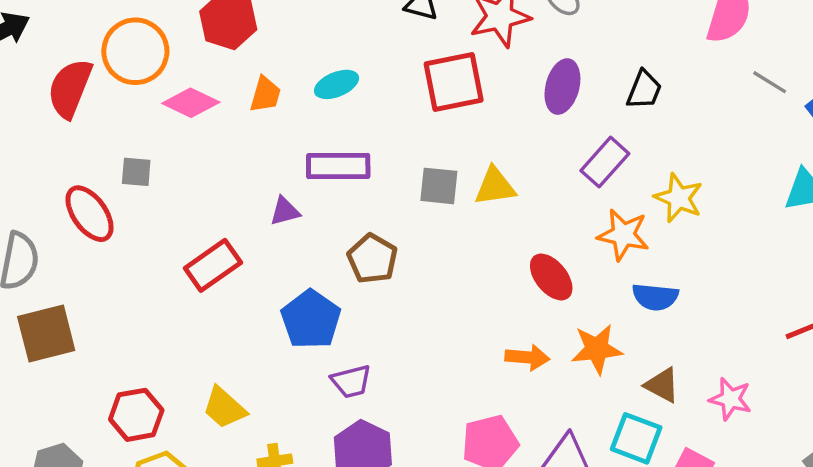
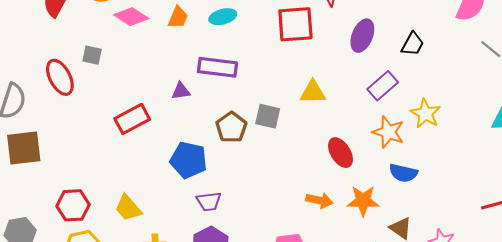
gray square: (439, 186) -> (268, 116), moved
blue pentagon: (311, 319) -> (189, 160), turned -30

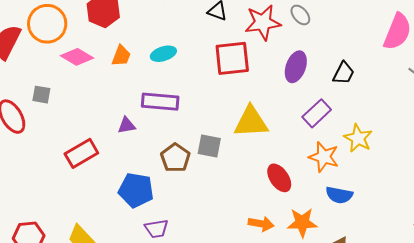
yellow triangle: (313, 92) -> (251, 122), size x1.4

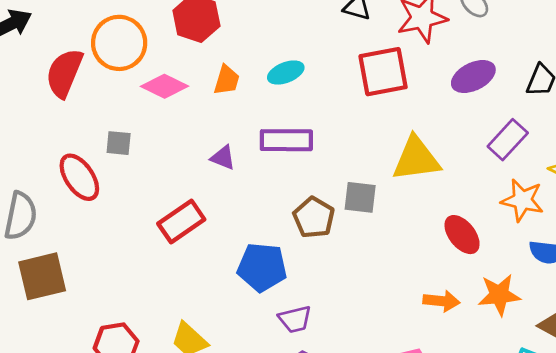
purple ellipse: (296, 67) -> (473, 77), turned 48
purple triangle: (126, 125) -> (223, 158), moved, turned 36

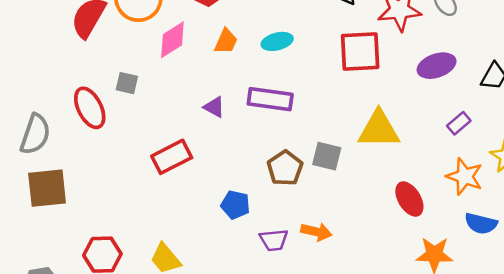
pink diamond: (165, 86) -> (172, 40), turned -66
purple rectangle: (508, 140) -> (459, 123), size x0.7
blue pentagon: (262, 267) -> (235, 205), size x0.7
orange arrow: (441, 301) -> (316, 232), moved
purple trapezoid: (295, 319) -> (274, 240), moved

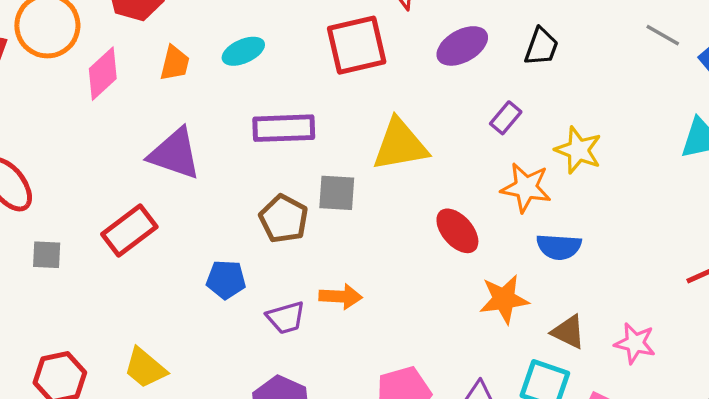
gray square: (127, 83) -> (47, 255), moved
purple rectangle: (270, 99) -> (284, 128), moved
purple triangle: (214, 107) -> (175, 154), size x1.8

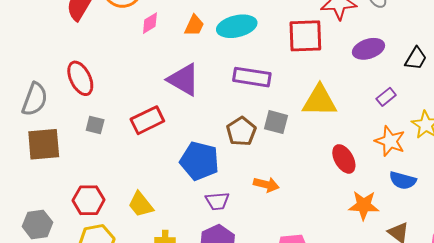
cyan ellipse: (243, 51) -> (237, 26), size x1.5
pink diamond: (103, 74) -> (150, 23), size x0.7
blue pentagon: (226, 280) -> (200, 161), size x1.6
purple trapezoid: (286, 318) -> (217, 201), moved

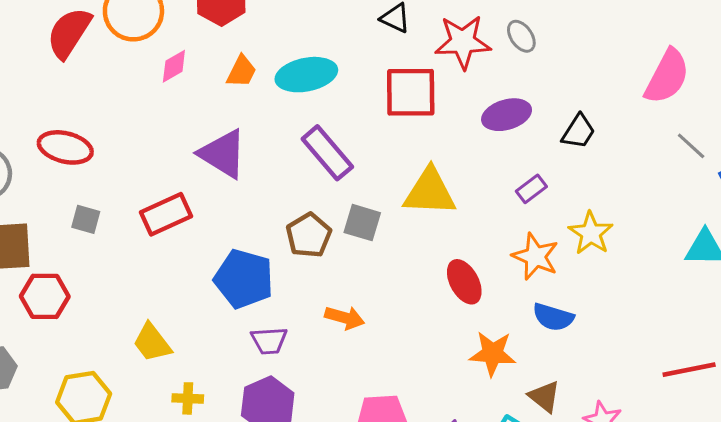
purple rectangle: (252, 77) -> (327, 153), turned 39
red ellipse: (80, 78) -> (65, 147), turned -52
red hexagon: (89, 200) -> (45, 296), moved

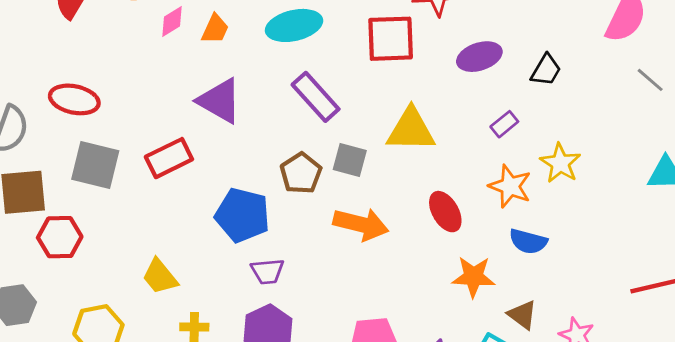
orange trapezoid: (242, 71) -> (215, 29), moved
gray square: (86, 219) -> (95, 165), size x1.8
orange arrow: (345, 318) -> (361, 224), moved, size x1.5

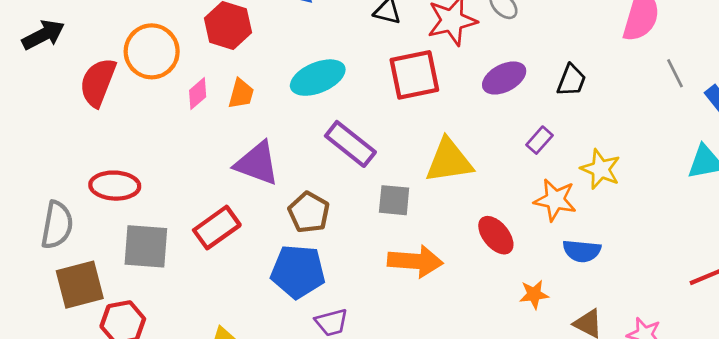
gray line: (650, 80) -> (675, 73), turned 32
brown pentagon: (301, 173) -> (309, 212), moved
orange star: (473, 277) -> (534, 294), size x0.7

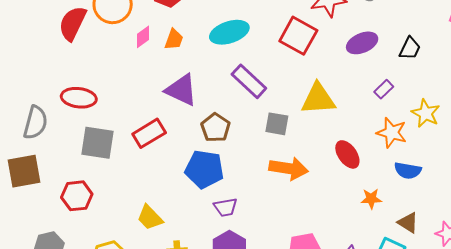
red square: (414, 75) -> (298, 36), turned 36
brown square: (80, 285) -> (24, 171), moved

